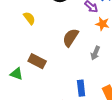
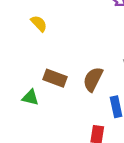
brown semicircle: (71, 38) -> (93, 79), moved

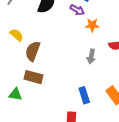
brown semicircle: (93, 79) -> (33, 51), moved

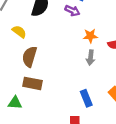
orange star: (92, 25) -> (90, 36), moved
yellow semicircle: (16, 35) -> (19, 32), moved

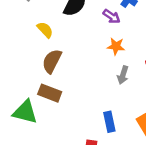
orange star: (90, 36) -> (116, 46), moved
green triangle: (15, 103) -> (25, 112), size x1.5

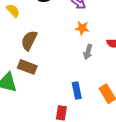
yellow semicircle: (45, 30) -> (13, 11), moved

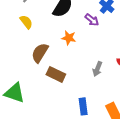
orange star: (82, 28) -> (69, 38), moved
brown rectangle: (27, 67) -> (56, 74), moved

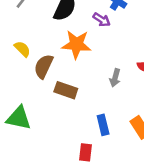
yellow semicircle: (26, 22) -> (22, 49), moved
orange star: (69, 38) -> (76, 44), size x1.6

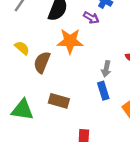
brown rectangle: (66, 90) -> (59, 101), moved
blue rectangle: (103, 125) -> (103, 91), moved

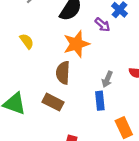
orange star: (70, 41) -> (76, 44), turned -30
brown semicircle: (42, 62) -> (63, 73), moved, turned -30

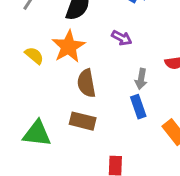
purple arrow: (103, 25) -> (122, 38), moved
orange star: (76, 44) -> (69, 46), moved

